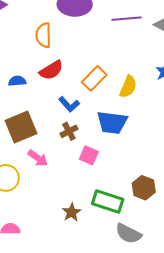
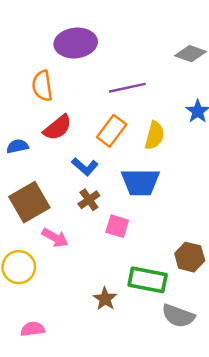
purple line: (127, 19) -> (127, 88), moved

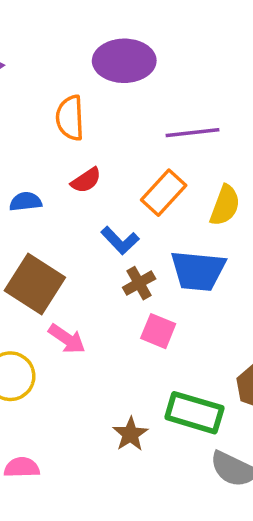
red semicircle: (58, 128) -> (86, 180), size x0.7
brown cross: (89, 200) -> (139, 283), moved
brown square: (29, 202) -> (35, 284), turned -33

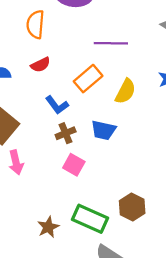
blue trapezoid: (198, 271) -> (103, 130), size x0.7
pink arrow: (67, 339) -> (16, 162), turned 35

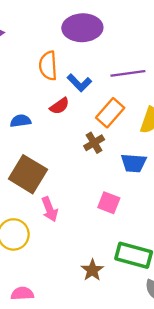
blue L-shape: (57, 105) -> (79, 83), moved
brown cross: (66, 133) -> (94, 143), moved

